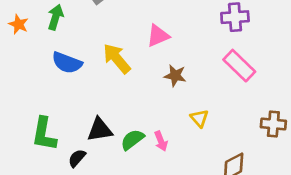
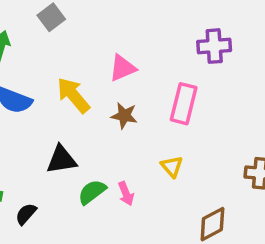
pink rectangle: (239, 66) -> (184, 104), moved, turned 60
brown star: (175, 76) -> (124, 116), moved
black triangle: (100, 130) -> (61, 160), moved

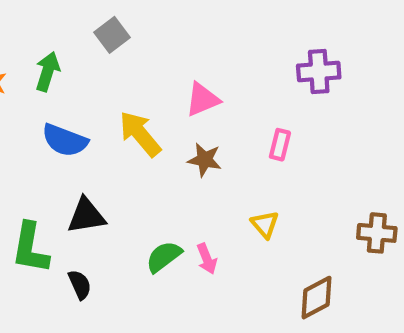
pink rectangle: (184, 104) -> (280, 145), size x0.6
black triangle: (61, 160) -> (86, 216), moved
black semicircle: (26, 214) -> (80, 285), turned 115

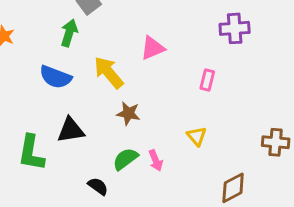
green arrow: (47, 72) -> (69, 33), moved
brown star: (205, 160) -> (128, 113), moved
black semicircle: (80, 285) -> (98, 186), moved, turned -30

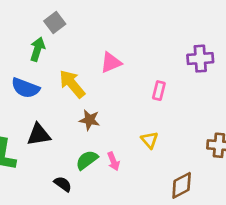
purple cross: (235, 28) -> (200, 59), moved

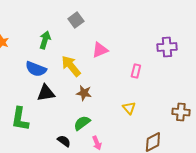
gray square: (55, 23) -> (76, 20), moved
black triangle: (39, 135) -> (46, 93), moved
pink arrow: (113, 161) -> (97, 143), moved

